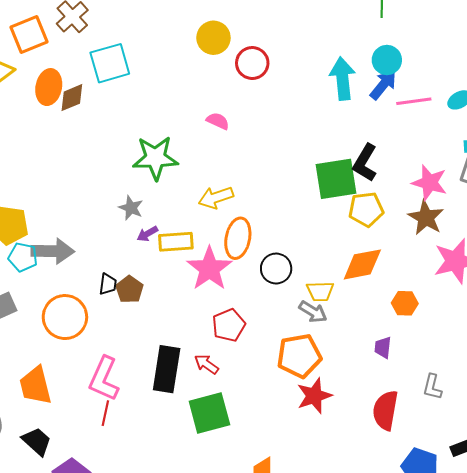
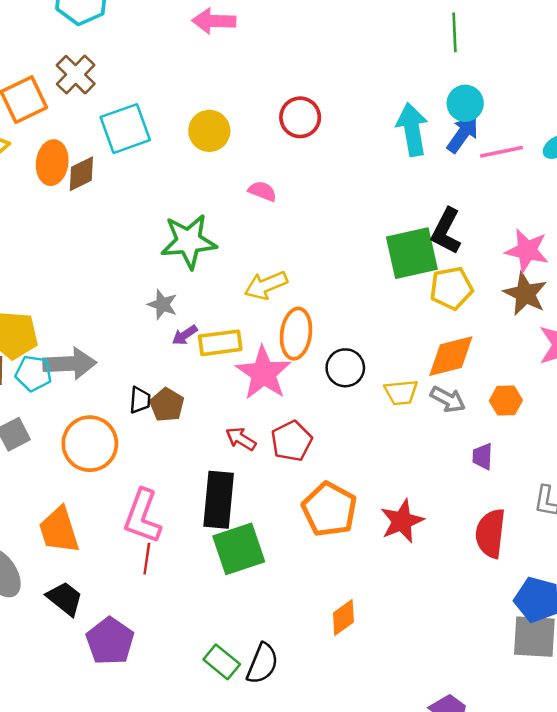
yellow circle: (213, 38) -> (209, 131), moved
gray arrow: (313, 312) -> (448, 399), moved
orange pentagon: (299, 356) -> (329, 509), moved, turned -30
red arrow: (206, 364) -> (241, 439), moved
green square: (209, 413) -> (239, 549), moved

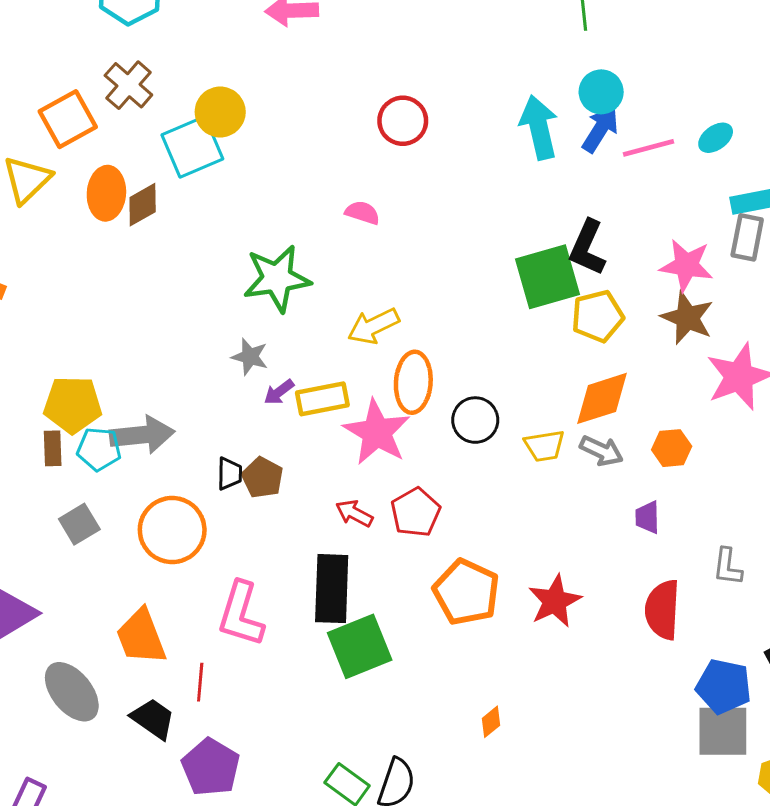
yellow circle: (209, 131) -> (220, 112), moved
red line: (147, 559) -> (200, 682), moved
orange diamond: (343, 618) -> (491, 722), size x0.7

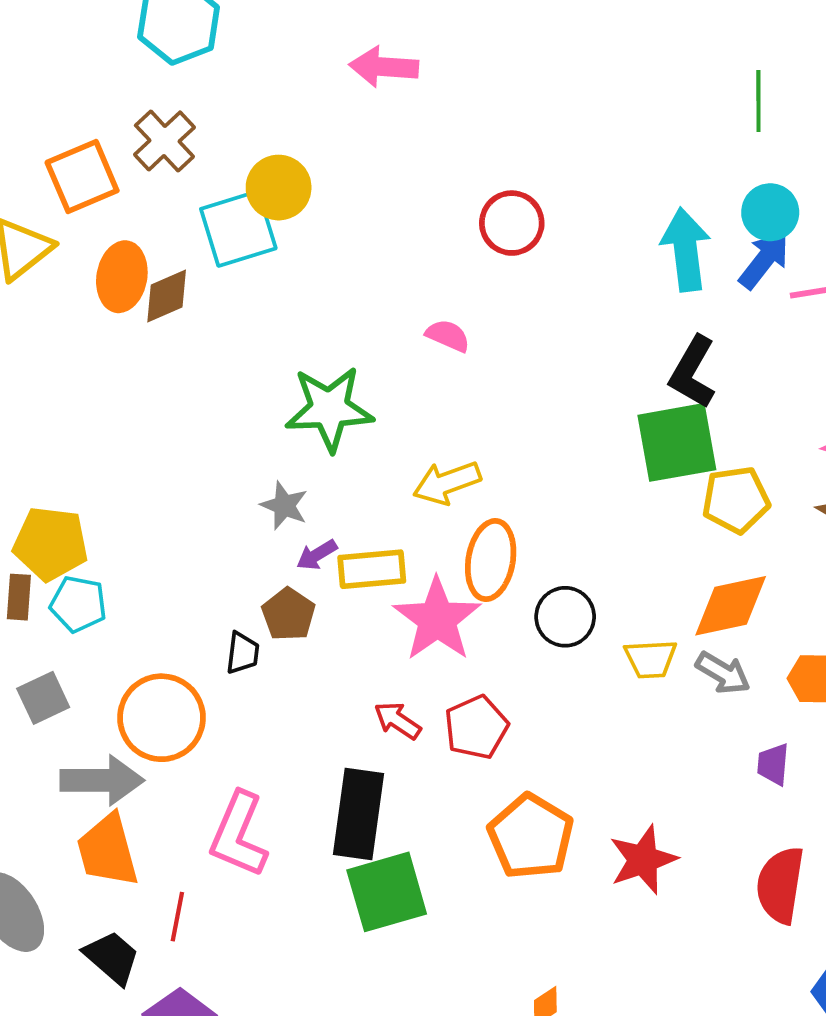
black L-shape: (587, 248) -> (693, 372), moved
gray arrow: (142, 435) -> (102, 780), moved
brown pentagon: (262, 478) -> (288, 614), moved

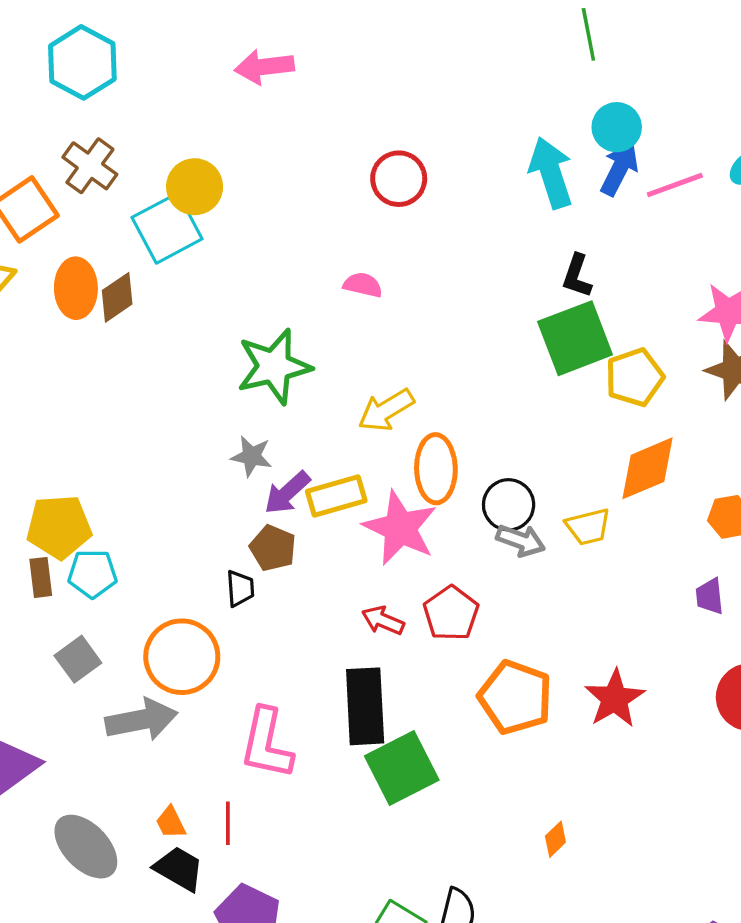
black L-shape: (693, 372) -> (577, 276), size x0.7
purple arrow: (317, 555) -> (287, 493), size x1.4
gray arrow: (723, 673) -> (521, 540), moved
orange trapezoid: (108, 851) -> (171, 823), moved, size x0.5

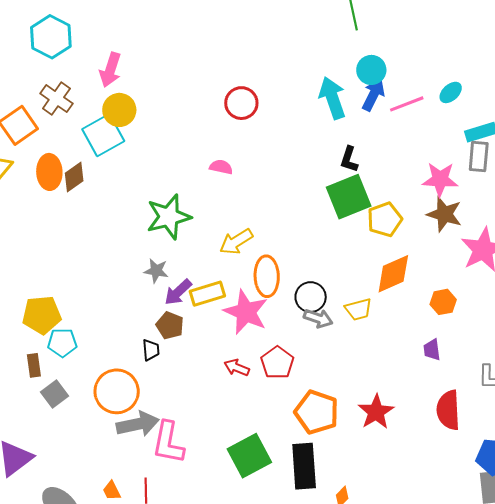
pink arrow: (264, 67) -> (110, 70), moved, turned -64
brown rectangle: (41, 577) -> (34, 365), moved
black rectangle: (365, 706) -> (304, 466), moved
gray arrow: (141, 720) -> (138, 424), moved

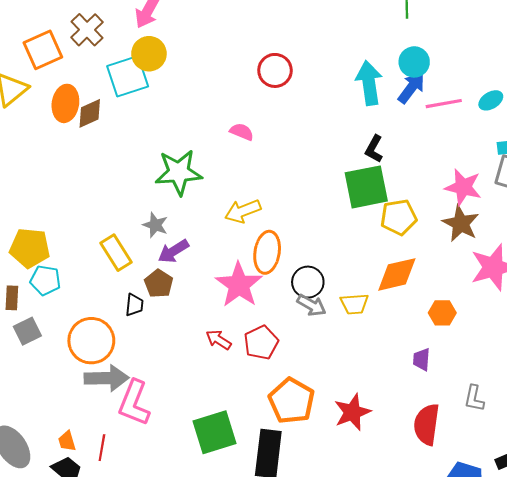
yellow rectangle: (207, 294) -> (116, 253), moved, turned 64

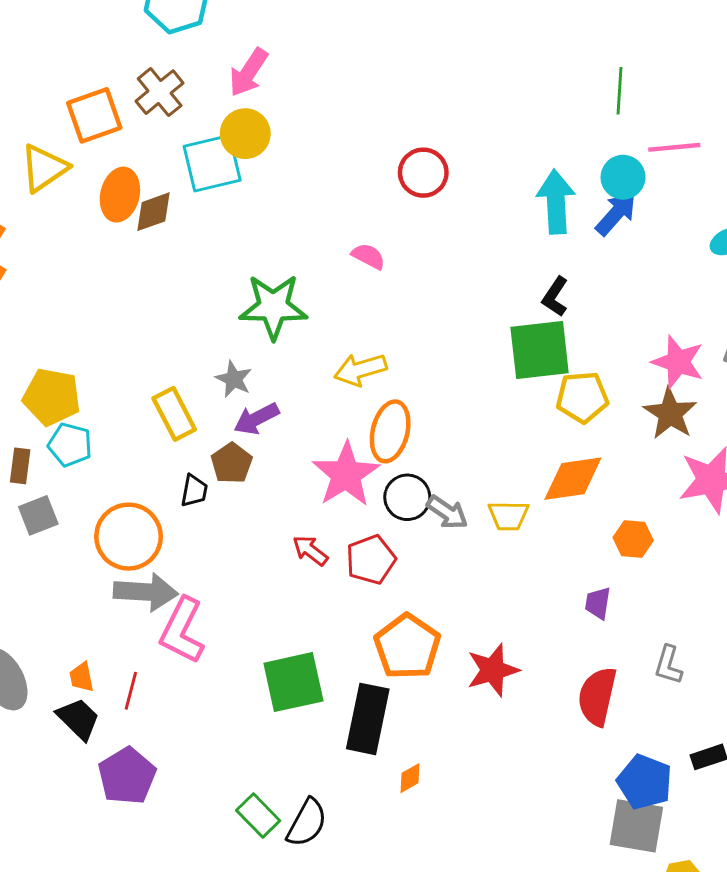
pink line: (444, 104) -> (674, 147), moved
black circle: (308, 282) -> (407, 497), moved

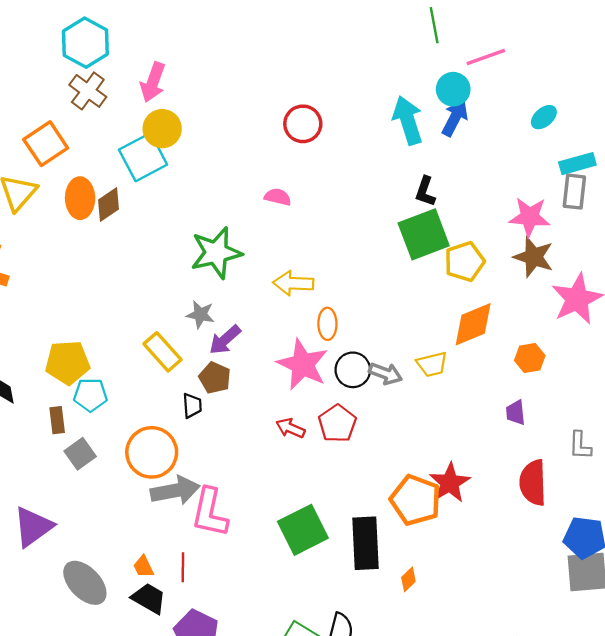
brown cross: (160, 92) -> (88, 91), moved
yellow arrow: (360, 370) -> (293, 283), turned 33
orange ellipse: (390, 431) -> (327, 324), size x0.7
orange pentagon: (407, 647) -> (416, 500), moved

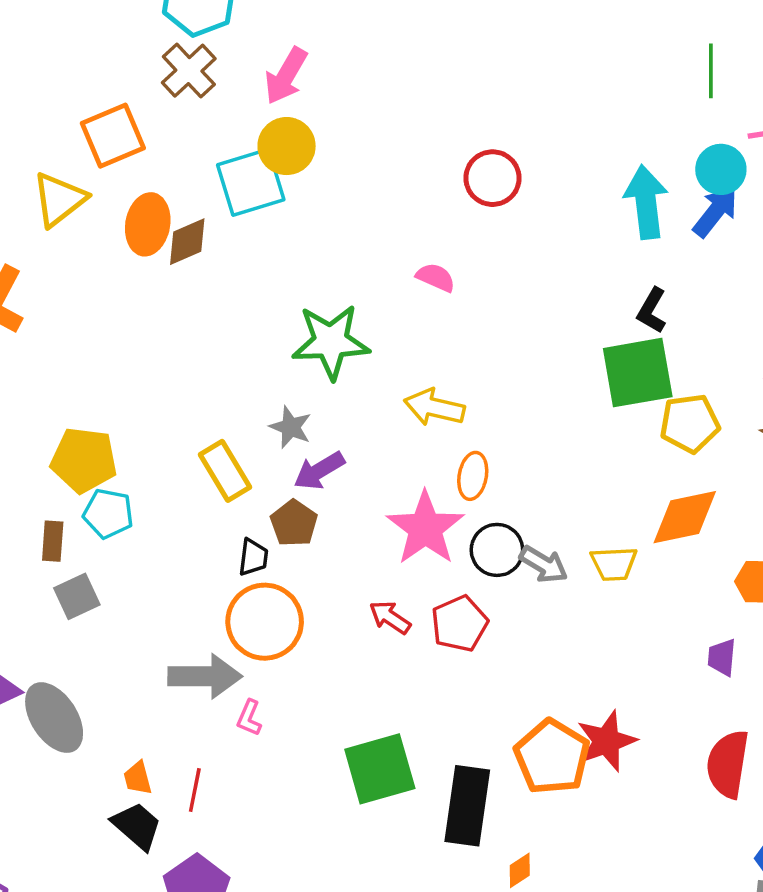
orange circle: (152, 452) -> (265, 622), moved
pink L-shape: (210, 513) -> (249, 718), size x0.5
gray ellipse: (85, 583) -> (54, 718), moved

